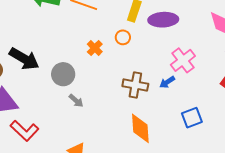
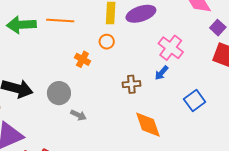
brown cross: (135, 85) -> (131, 84), size x0.7

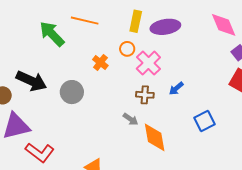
green arrow: (21, 25) -> (52, 34), moved, turned 40
pink cross: (171, 48) -> (148, 63), moved
gray arrow: (78, 115) -> (131, 119), moved

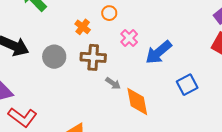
pink cross: (148, 63) -> (129, 38), moved, size x0.7
blue arrow: (176, 88) -> (159, 52), size x1.8
brown cross: (145, 95) -> (93, 57), moved, size x1.4

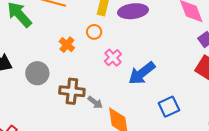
brown cross: (93, 57) -> (72, 91), moved

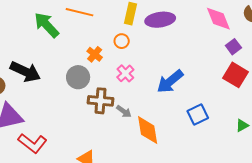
pink cross: (113, 58) -> (125, 73), moved
gray circle: (37, 73) -> (78, 77), moved

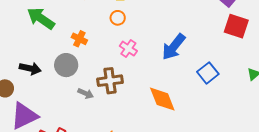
orange cross: (95, 54) -> (79, 39), moved
black arrow: (25, 72) -> (30, 68), size x0.7
gray circle: (78, 77) -> (66, 65), moved
gray arrow: (124, 111) -> (86, 93), moved

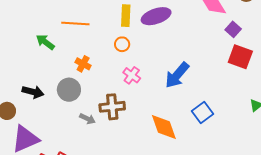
green arrow: (41, 18) -> (45, 42), size x0.7
blue square: (208, 73) -> (202, 112), moved

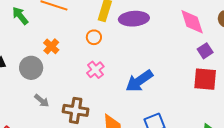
red square: (240, 57) -> (205, 79), turned -30
brown cross: (112, 107) -> (76, 110), moved

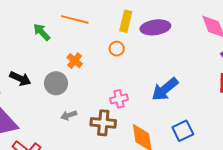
pink cross: (95, 70) -> (119, 99), moved, turned 30
gray arrow: (42, 101) -> (69, 115), turned 126

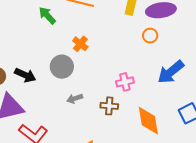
orange circle: (117, 49) -> (150, 36), moved
black arrow: (20, 79) -> (25, 75), moved
brown cross: (103, 123) -> (109, 106), size x0.7

